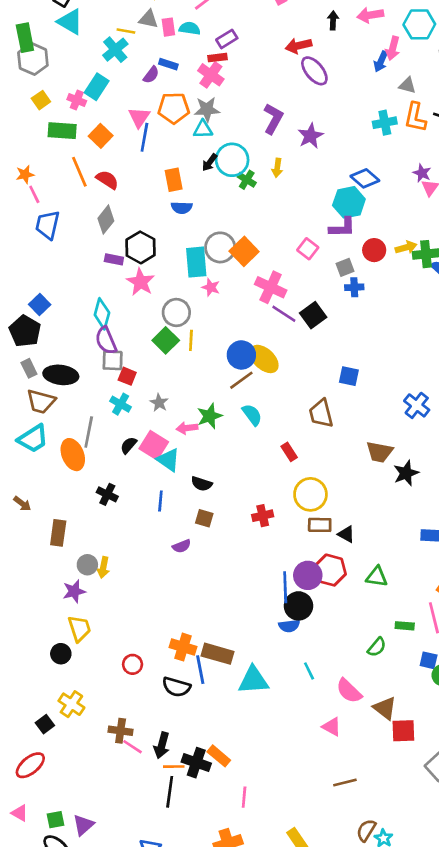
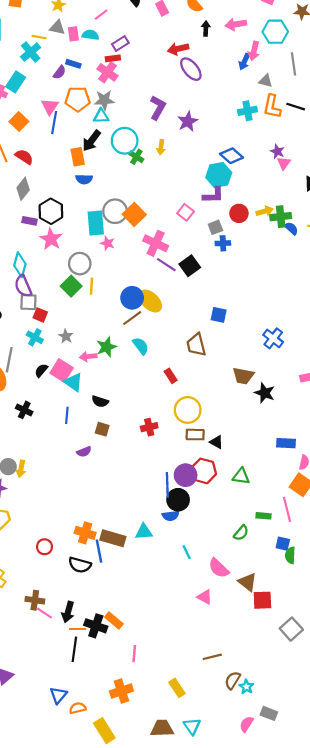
black arrow: (210, 162) -> (91, 141), moved, size x1.5
black star: (406, 473) -> (265, 393), turned -30
cyan triangle: (253, 680) -> (144, 532), moved, size x0.7
brown line: (345, 782) -> (212, 657), moved

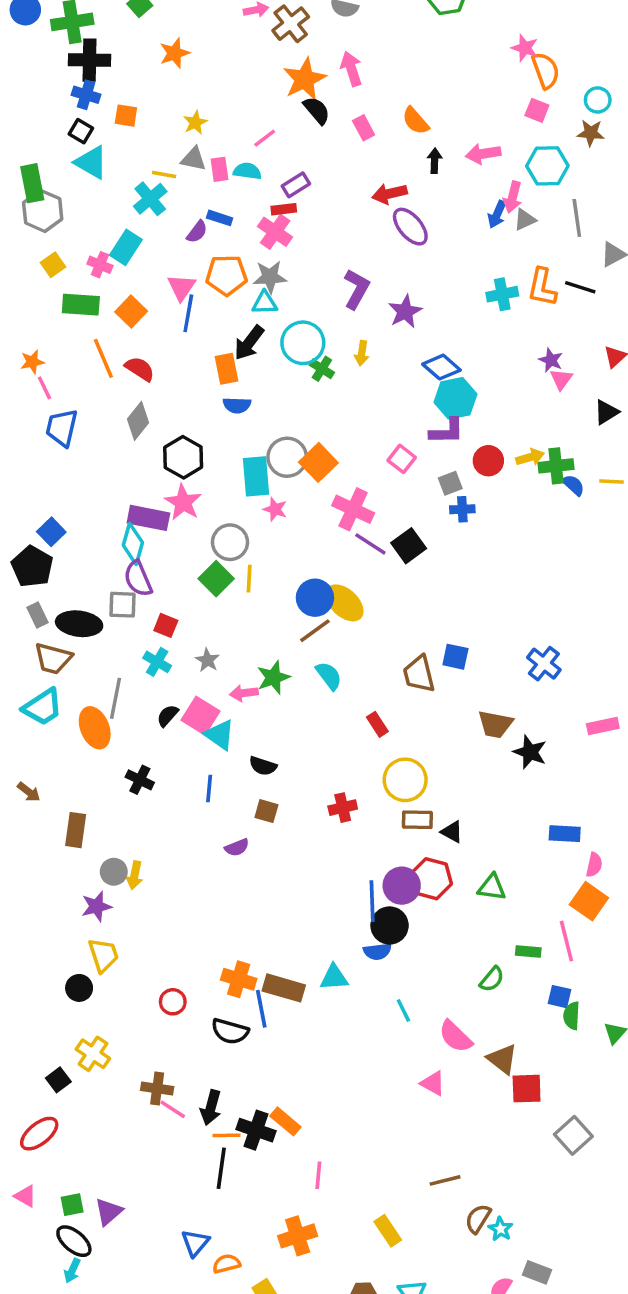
gray triangle: (266, 81) -> (525, 220), moved, turned -40
blue diamond: (231, 156) -> (442, 367), moved
purple rectangle: (30, 221) -> (148, 518), moved, size x1.6
gray square: (28, 302) -> (122, 605), moved
blue square: (219, 315) -> (455, 657), moved

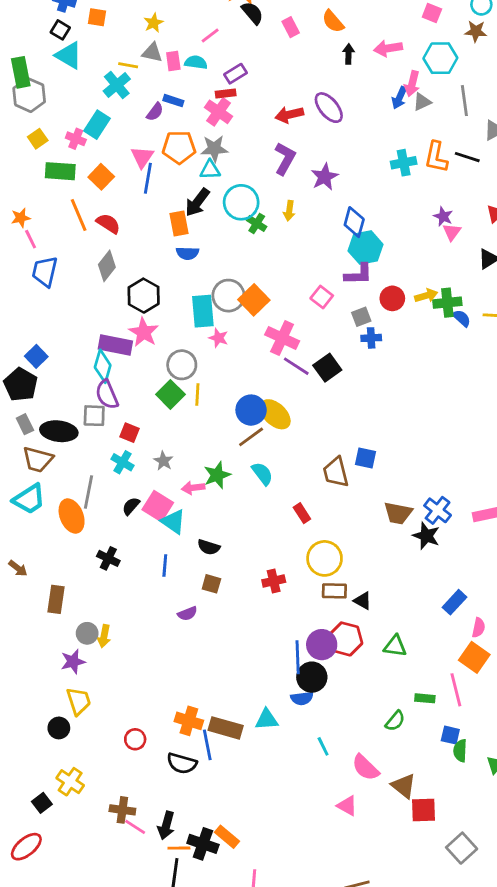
red arrow: (390, 194) -> (289, 115), moved
blue diamond: (442, 367) -> (354, 222), turned 64
blue cross: (544, 664) -> (438, 510), moved
blue rectangle: (565, 834) -> (455, 602), turned -50

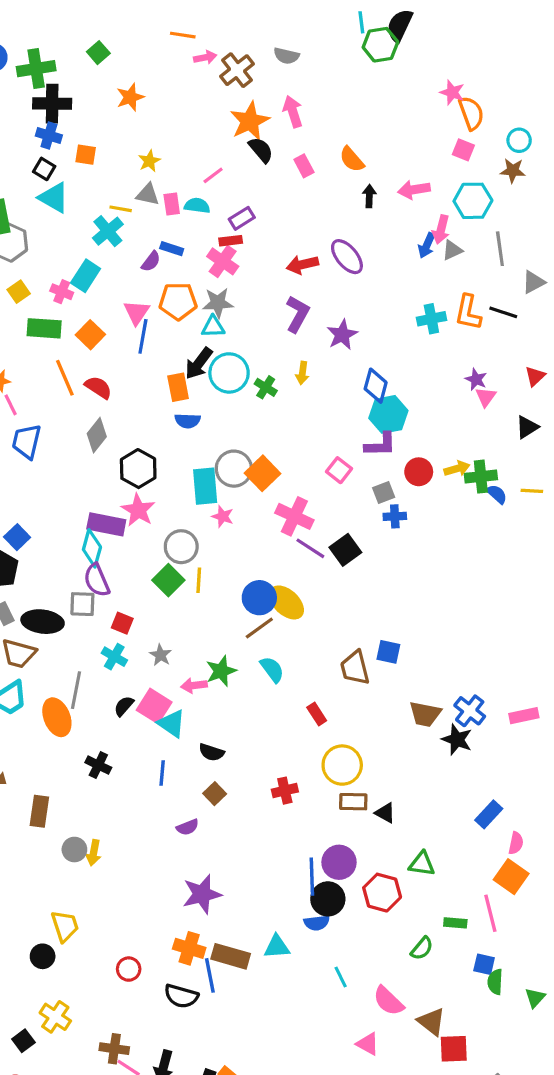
cyan circle: (241, 202) -> (229, 373), moved
brown square: (211, 584) -> (215, 794), turned 30
red hexagon: (346, 639) -> (382, 893), moved
purple star: (73, 662) -> (202, 894), moved, size x1.4

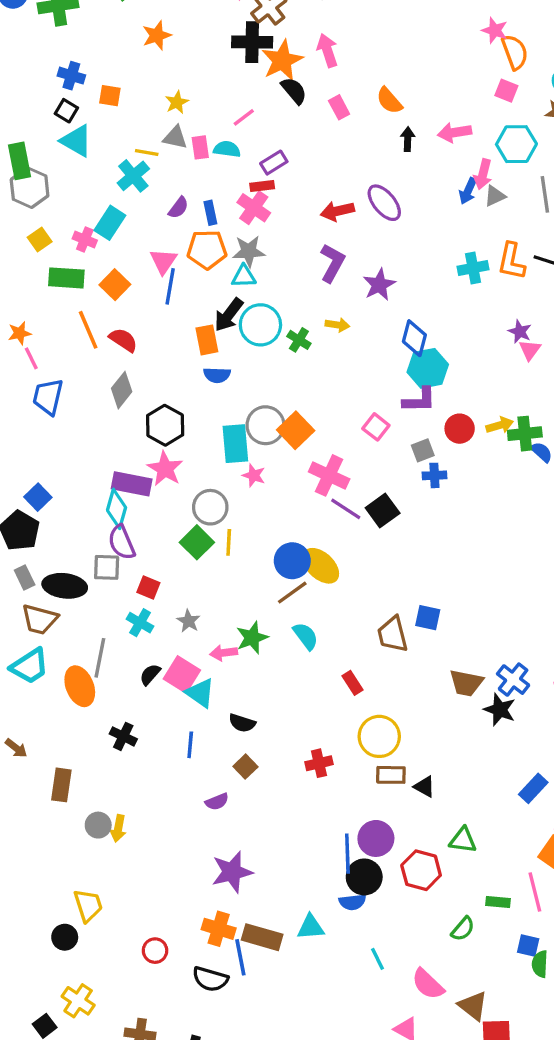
black cross: (52, 104) -> (252, 42), moved
blue rectangle: (172, 249) -> (210, 213), moved, turned 60
yellow arrow: (302, 373) -> (337, 325), turned -90

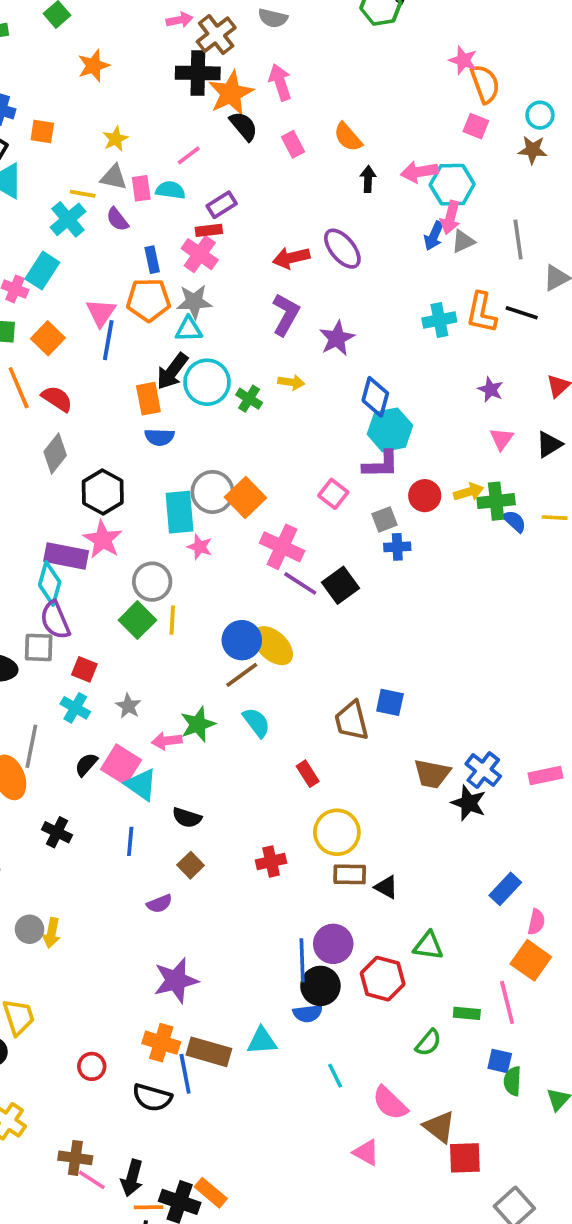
cyan hexagon: (516, 144) -> (452, 185), moved
purple semicircle: (178, 208) -> (117, 219), moved, turned 105
pink triangle: (530, 350) -> (502, 439), moved

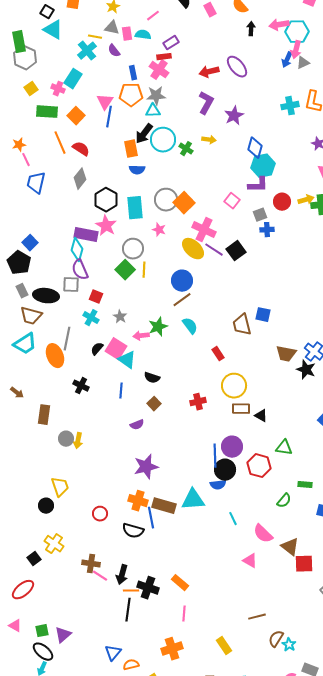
cyan rectangle: (180, 512) -> (135, 208), moved
yellow ellipse: (273, 646) -> (193, 249), moved
cyan triangle: (262, 1041) -> (193, 500), size x1.4
orange rectangle: (211, 1193) -> (180, 583), moved

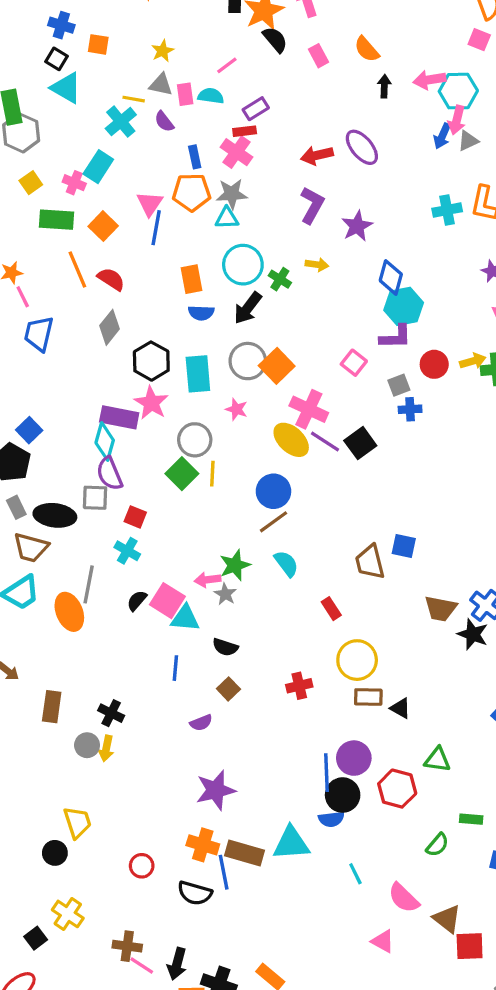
black arrow: (144, 134) -> (248, 308), moved
gray star: (120, 317) -> (225, 594), moved
cyan triangle: (127, 360) -> (185, 618), turned -30
black cross: (81, 386) -> (111, 713), moved

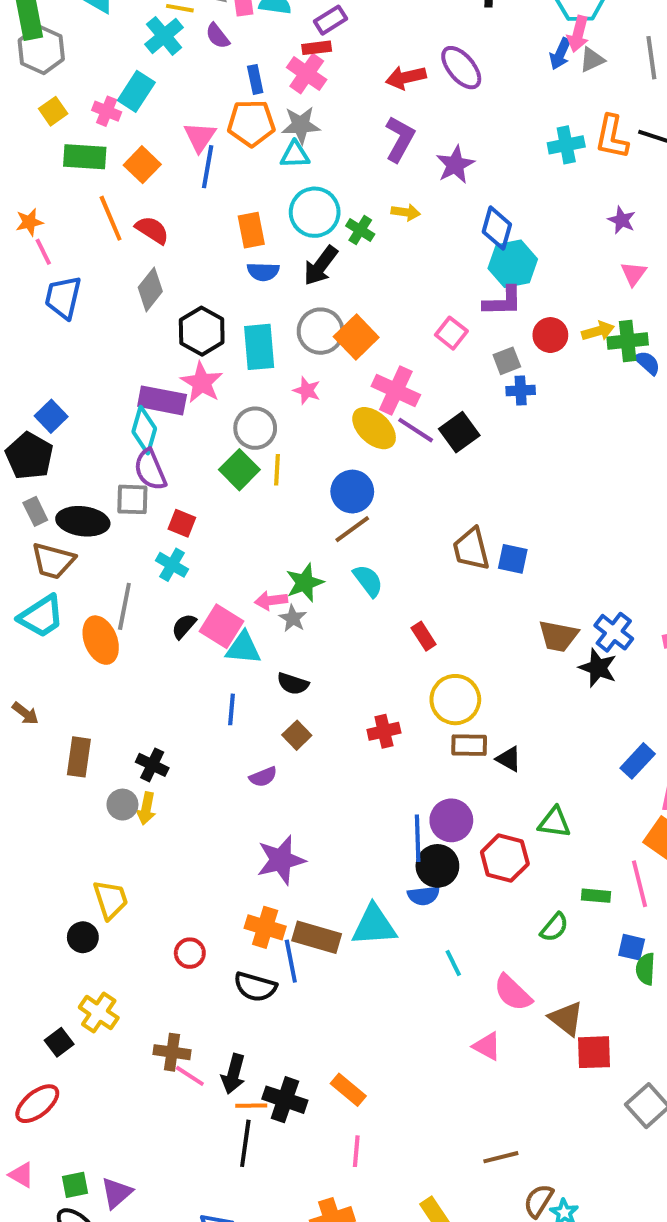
brown trapezoid: (370, 562) -> (471, 549), moved

